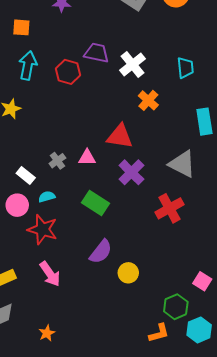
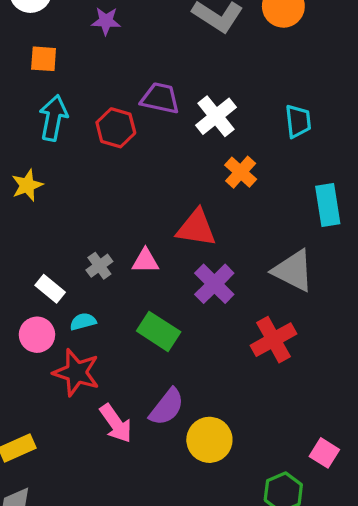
yellow circle: (128, 273) -> (209, 440), size x1.4
pink arrow: (50, 274) -> (116, 423), moved

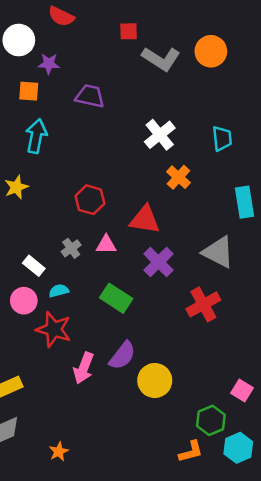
purple star: (106, 21) -> (49, 64), moved
purple trapezoid: (160, 98) -> (90, 96), moved
red hexagon: (116, 128) -> (90, 200), moved
pink arrow: (116, 423) -> (84, 368), turned 56

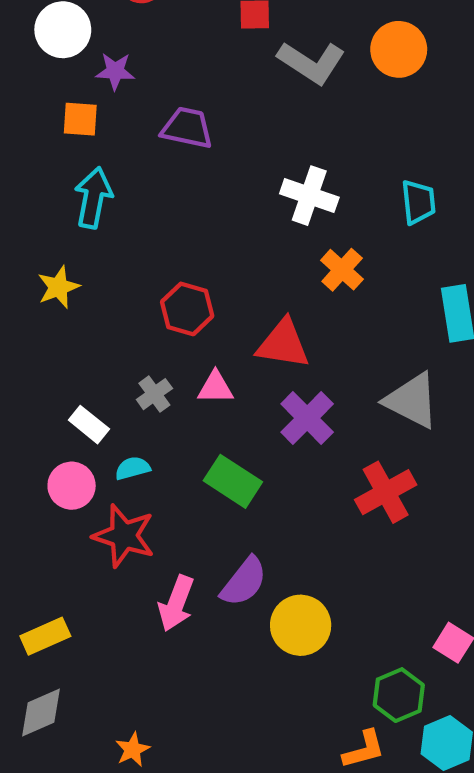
white cross: (160, 135) -> (309, 196), turned -32

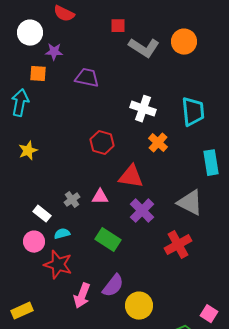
cyan arrow: (93, 198) -> (20, 103), moved
cyan trapezoid: (418, 202) -> (193, 112), size x1.4
red hexagon: (187, 309) -> (102, 143), moved

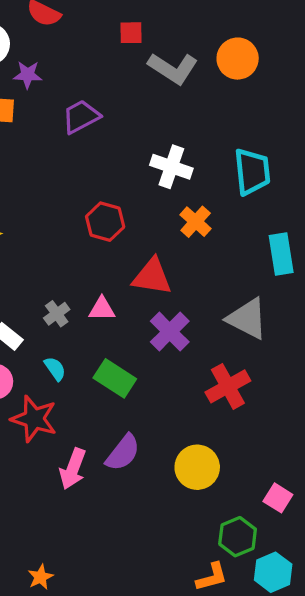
purple trapezoid: (87, 78) -> (81, 117), turned -40
cyan semicircle: (62, 234) -> (55, 369), moved, turned 70
yellow circle: (139, 306) -> (197, 467), moved

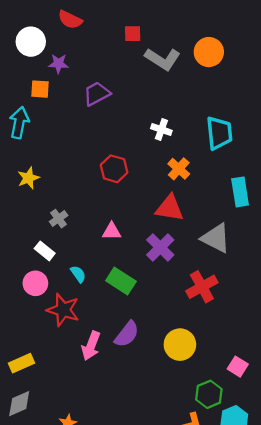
white cross: (171, 167) -> (161, 130), size x0.7
red triangle: (152, 277) -> (170, 208), moved
gray cross: (57, 314) -> (59, 219), moved

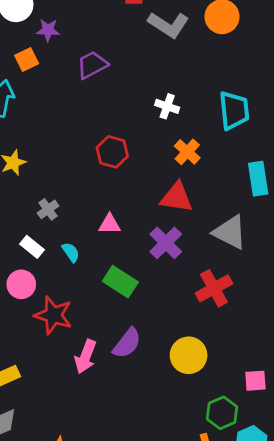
orange square: (40, 89) -> (27, 60), turned -30
cyan semicircle: (78, 274) -> (71, 252), moved
pink square: (238, 367) -> (255, 381), turned -36

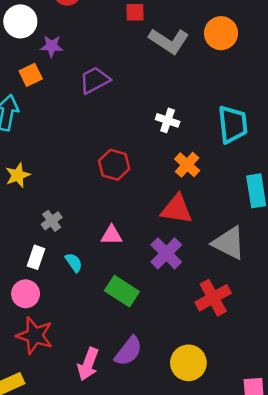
white rectangle: (32, 247) -> (36, 257), turned 70
red star: (53, 315) -> (35, 335), moved

